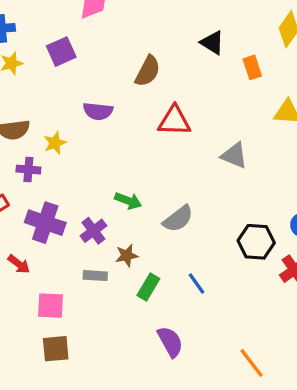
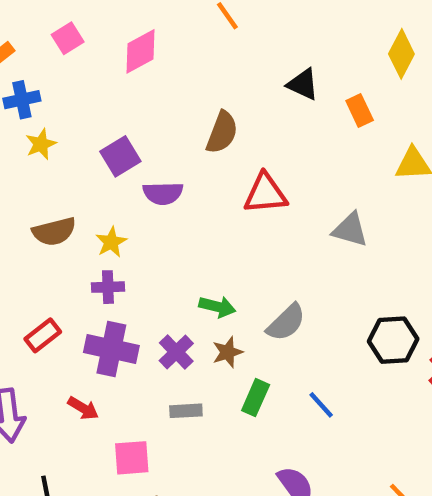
purple square: (61, 52) -> (120, 156), moved
purple cross: (28, 170) -> (108, 287), moved
brown star: (127, 256) -> (228, 352), moved
green rectangle: (148, 287) -> (256, 398), moved

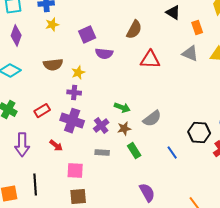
gray triangle: (350, 230) -> (190, 54), moved
green rectangle: (256, 398) -> (134, 151), turned -63
blue line: (321, 405) -> (172, 153), moved

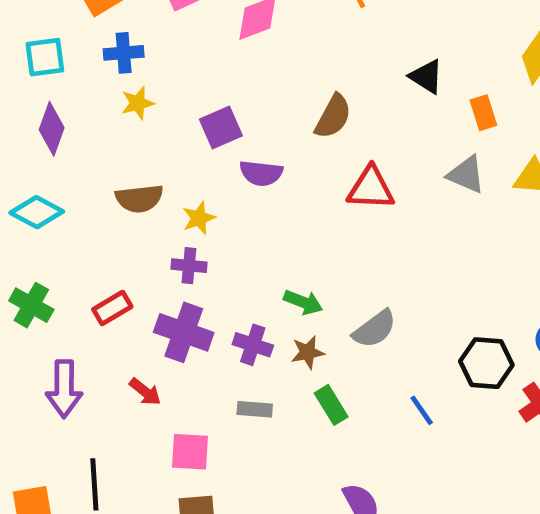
purple cross: (101, 126) -> (253, 345), turned -35

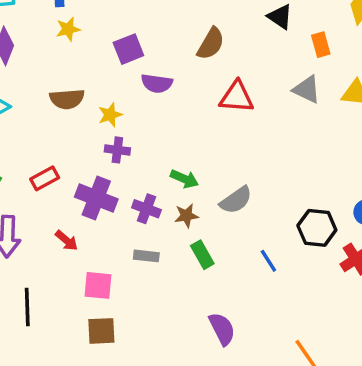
purple cross: (189, 266) -> (117, 150), moved

